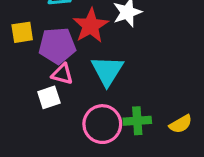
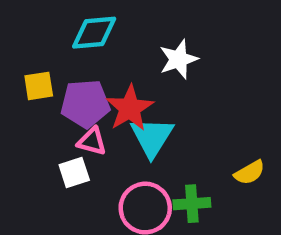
red star: (91, 26) -> (130, 108), moved
yellow semicircle: (181, 124) -> (250, 172), moved

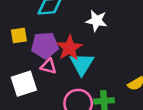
white star: (179, 59) -> (97, 21), turned 30
white square: (74, 172) -> (24, 84), moved, size x1.5

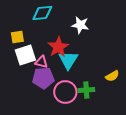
purple pentagon: (45, 45) -> (43, 78), moved
white square: (24, 84) -> (25, 55), moved

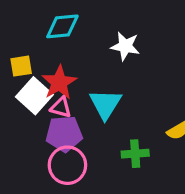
red star: (58, 47) -> (59, 83), moved
white square: (25, 55) -> (34, 96), turned -30
pink circle: (65, 92) -> (67, 165), moved

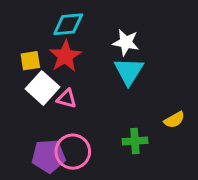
red star: (59, 83) -> (65, 56), moved
cyan triangle: (105, 104) -> (129, 71), moved
purple pentagon: (64, 134) -> (49, 156), moved

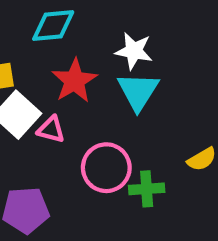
red star: (65, 56) -> (74, 81), moved
pink circle: (73, 152) -> (106, 168), moved

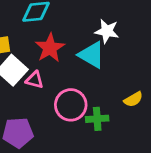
white star: (134, 51) -> (107, 31), moved
cyan triangle: (138, 91) -> (92, 55), turned -32

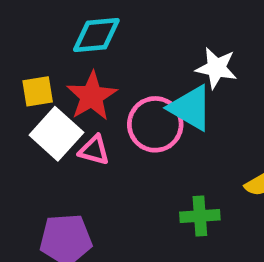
red star: (50, 48) -> (92, 96), moved
pink circle: (71, 105) -> (155, 124), moved

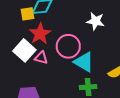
yellow square: (38, 91) -> (27, 14), moved
cyan triangle: (190, 108) -> (84, 62), moved

